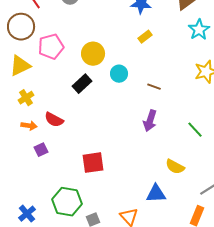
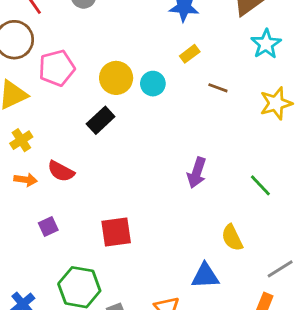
cyan circle: (119, 74) -> (153, 84), moved
brown line: (154, 87) -> (218, 88), moved
purple square: (41, 150) -> (48, 226), moved
yellow semicircle: (175, 167) -> (232, 238), turned 36

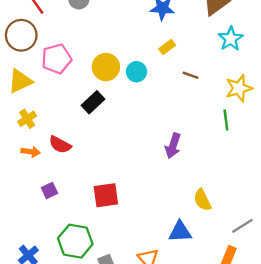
green line: (260, 185) -> (226, 120), moved, turned 36

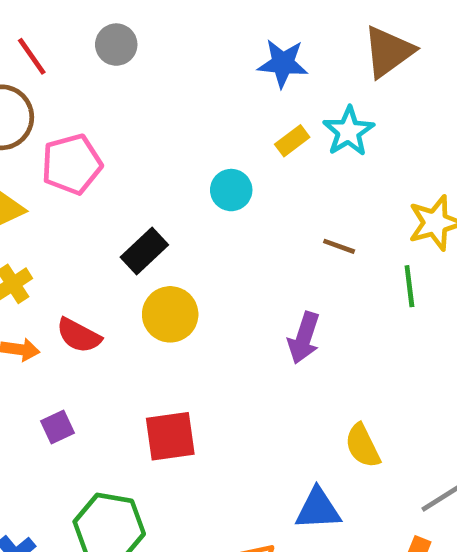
cyan star: (231, 39) -> (348, 131), moved
yellow circle: (106, 67) -> (170, 314), moved
brown line: (191, 75) -> (339, 246), moved

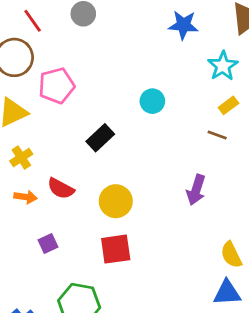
yellow rectangle: (292, 141) -> (228, 105), moved
yellow circle: (170, 314) -> (116, 201), moved
blue triangle: (318, 509) -> (227, 293), moved

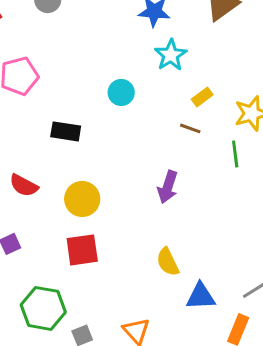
cyan star: (223, 66) -> (171, 55), moved
black rectangle: (100, 138) -> (66, 131), turned 52
yellow semicircle: (231, 255) -> (168, 262), moved

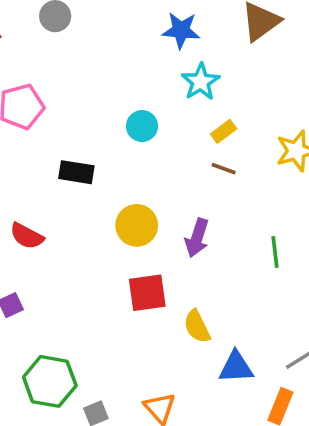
yellow rectangle: (202, 97) -> (224, 131), moved
green line: (235, 154) -> (275, 252), moved
yellow circle: (82, 199) -> (137, 225), moved
red square: (82, 250) -> (147, 293), moved

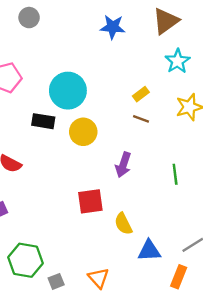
cyan star: (201, 82) -> (177, 61), moved
cyan circle: (142, 126) -> (68, 91), moved, size x1.8
yellow circle: (137, 225) -> (83, 132), moved

